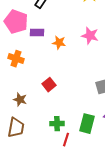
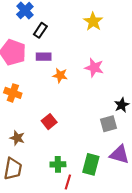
purple rectangle: (37, 33) -> (44, 57), moved

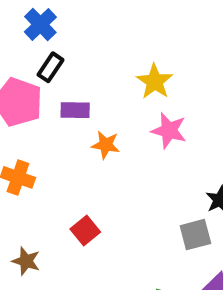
yellow star: (93, 21) -> (155, 82), moved
black rectangle: (40, 30) -> (51, 67), moved

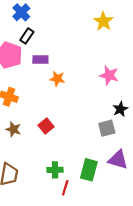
yellow star: (155, 82) -> (103, 21), moved
pink star: (169, 131) -> (109, 75), moved
brown star: (26, 261) -> (13, 129), moved

